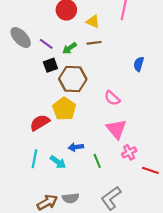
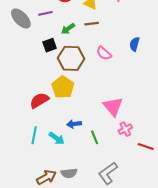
purple line: (46, 44) -> (45, 13), moved, turned -48
pink semicircle: (112, 98) -> (104, 53), moved

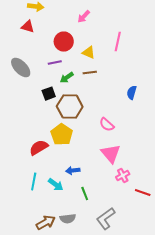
purple line: (45, 13) -> (55, 63), moved
pink semicircle: (104, 53) -> (107, 125), moved
green line: (95, 137) -> (85, 194), moved

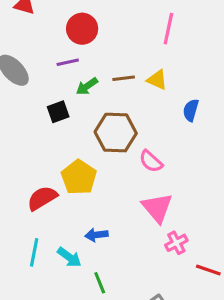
yellow triangle: (89, 53) -> (157, 80), moved
brown hexagon: (70, 107) -> (116, 133), moved
green line: (85, 194) -> (100, 283), moved

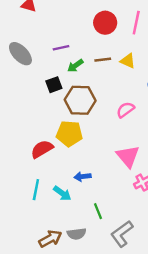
red circle: (82, 29) -> (105, 23), moved
brown hexagon: (116, 133) -> (80, 100), moved
pink semicircle: (151, 161) -> (125, 110), moved, turned 102
yellow pentagon: (79, 177) -> (69, 134), turned -30
green line: (100, 283) -> (98, 211), moved

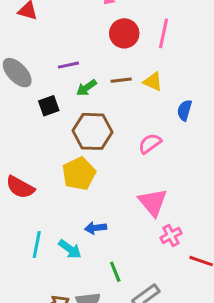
black square: (54, 85) -> (49, 106), moved
yellow pentagon: (69, 134) -> (79, 174), turned -30
red semicircle: (42, 149) -> (20, 187), moved, turned -120

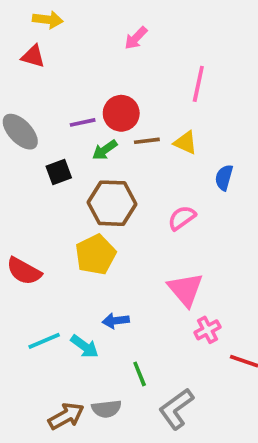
red circle: (124, 33) -> (121, 113), moved
cyan line: (37, 245) -> (44, 341), turned 56

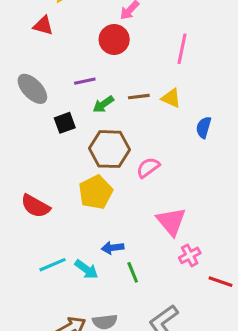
red circle: (121, 113) -> (114, 39), moved
pink semicircle: (182, 218) -> (148, 168), moved
green line: (140, 374) -> (133, 272), moved

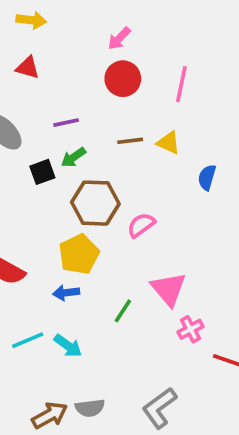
red triangle: (43, 26) -> (28, 68), moved
red circle: (114, 39) -> (123, 79), moved
green arrow: (103, 104) -> (73, 157), moved
blue arrow: (113, 248) -> (66, 293), moved
green line: (133, 272) -> (123, 311), moved, turned 55

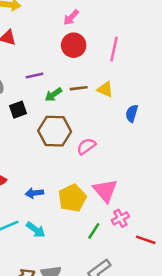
green arrow: (73, 157) -> (53, 94), moved
yellow pentagon: (79, 254) -> (72, 198), moved
green line: (123, 311) -> (94, 231), moved

